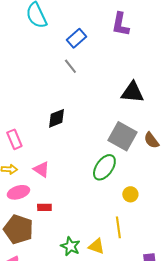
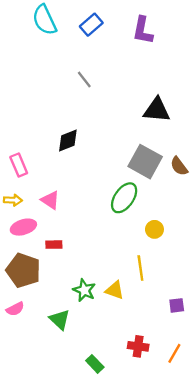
blue rectangle: (76, 38) -> (91, 25), moved

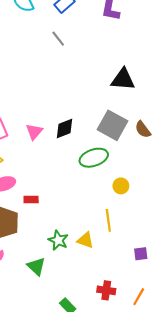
gray line: (84, 80) -> (58, 39), moved
black diamond: (68, 140) -> (64, 128), moved
green ellipse: (124, 198) -> (94, 158), turned 36
pink triangle: (50, 200) -> (34, 132), moved, turned 36

